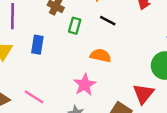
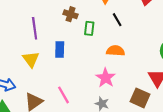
black line: (108, 21) -> (117, 20), turned 40
pink line: (34, 97) -> (64, 95), turned 36

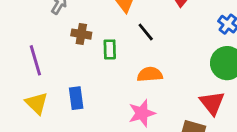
blue rectangle: (60, 50) -> (76, 98), moved
pink star: (106, 78) -> (142, 113), turned 30

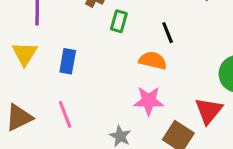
black line: (146, 32) -> (168, 33), moved
pink star: (142, 113) -> (149, 101), moved

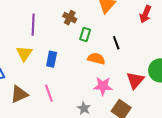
orange semicircle: (153, 60) -> (96, 59), moved
red triangle: (209, 111) -> (135, 80), moved

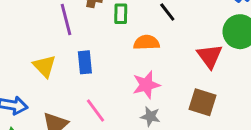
purple line: (33, 25) -> (66, 20), moved
pink star: (103, 86) -> (146, 85), moved

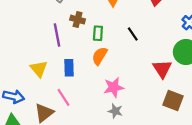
orange semicircle: (146, 43) -> (100, 56), moved, turned -60
brown square: (203, 102) -> (173, 101), moved
pink line: (96, 111) -> (63, 97), moved

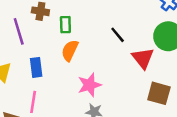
black line: (133, 34) -> (118, 35), moved
pink line: (63, 97) -> (33, 102), turned 48

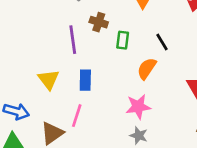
black line: (118, 35) -> (162, 42), moved
orange semicircle: (70, 50) -> (147, 69), moved

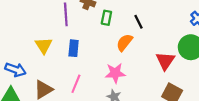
pink line: (77, 116) -> (76, 84), moved

